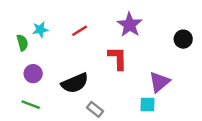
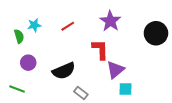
black circle: (183, 39) -> (156, 33), size x1.5
purple triangle: (159, 82) -> (115, 70), moved
green line: (31, 105) -> (17, 89), moved

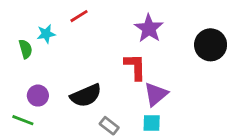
red line: (68, 26) -> (79, 16), moved
purple circle: (28, 63) -> (38, 96), moved
cyan square: (126, 89) -> (152, 123), moved

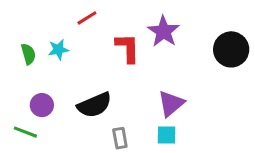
cyan star: (46, 34) -> (58, 49), moved
red L-shape: (135, 67) -> (128, 48), moved
gray rectangle: (109, 126) -> (120, 138), turned 42

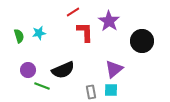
red line: (87, 18) -> (73, 12), moved
black circle: (231, 49) -> (142, 41), moved
green line: (25, 132) -> (42, 86), moved
gray rectangle: (120, 138) -> (91, 92), moved

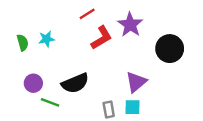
red L-shape: (85, 32) -> (102, 38), turned 60

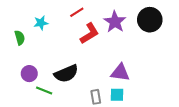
cyan star: (47, 39) -> (41, 23), moved
black circle: (170, 49) -> (150, 20), moved
purple triangle: (136, 82) -> (120, 73), turned 48

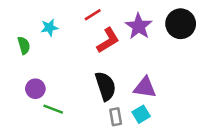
black semicircle: (66, 74) -> (105, 86), moved, turned -85
cyan square: (117, 95) -> (141, 114), turned -32

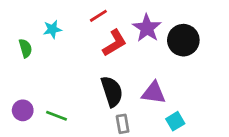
black circle: (181, 24) -> (183, 40), moved
purple circle: (35, 89) -> (23, 110), moved
cyan square: (141, 114) -> (175, 121), moved

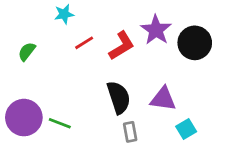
red line: (98, 16) -> (84, 43), moved
cyan star: (52, 29) -> (64, 14), moved
green semicircle: (25, 48) -> (27, 51), turned -126
purple circle: (23, 110) -> (24, 118), size x1.6

